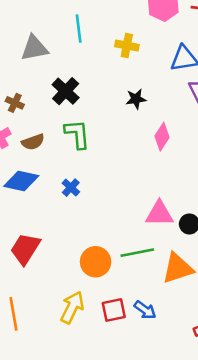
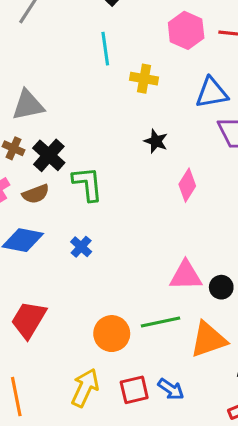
cyan line: (79, 29) -> (105, 49), moved
gray triangle: (34, 48) -> (28, 105), moved
black cross: (66, 91) -> (49, 155), moved
black star: (136, 99) -> (156, 141), turned 30

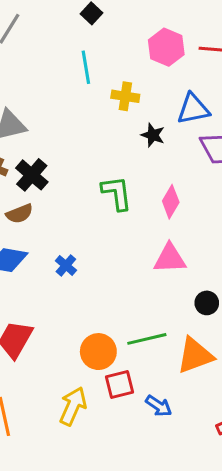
black star: (156, 141) -> (153, 135), moved
green L-shape: (88, 184) -> (117, 193), moved
pink triangle: (186, 276) -> (170, 258), moved
red square: (134, 390) -> (120, 384), moved

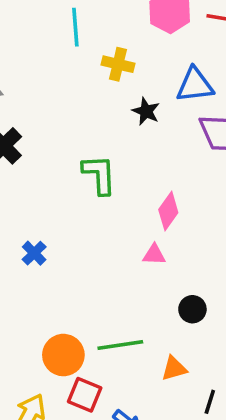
pink diamond: (171, 202) -> (168, 211), moved
pink triangle: (170, 258) -> (154, 255), size x0.6
orange triangle: (195, 355) -> (174, 368), size x0.6
red square: (120, 384) -> (85, 395), turned 32

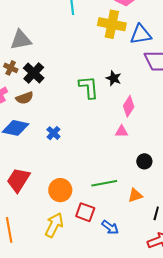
yellow cross: (118, 64) -> (112, 24), moved, size x1.5
black star: (146, 111) -> (114, 78), moved
orange circle: (63, 355) -> (60, 190), moved

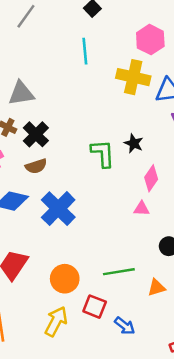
brown semicircle: (25, 98) -> (36, 166), moved
blue cross: (53, 133) -> (58, 209), size x2.0

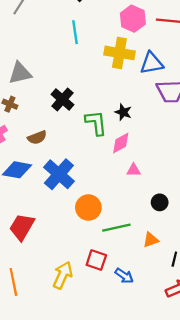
black cross: (36, 134) -> (62, 99), moved
pink diamond: (151, 178) -> (121, 143), moved, turned 30
orange circle: (65, 279) -> (88, 208), moved

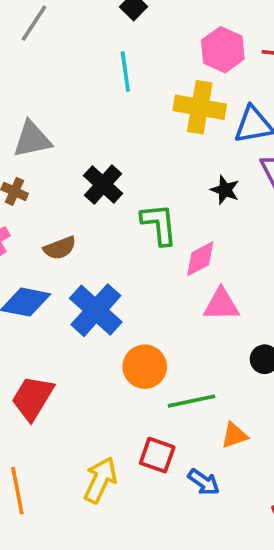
black star: (123, 112) -> (225, 190), moved
pink triangle: (134, 170) -> (221, 305), size x1.5
orange triangle: (151, 240) -> (234, 435), moved

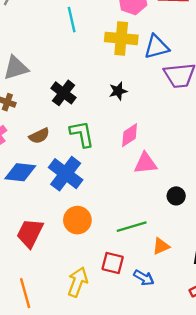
black star: (225, 190) -> (118, 91), moved, turned -30
green L-shape: (159, 224) -> (82, 134), moved
orange circle: (145, 367) -> (77, 220), moved

